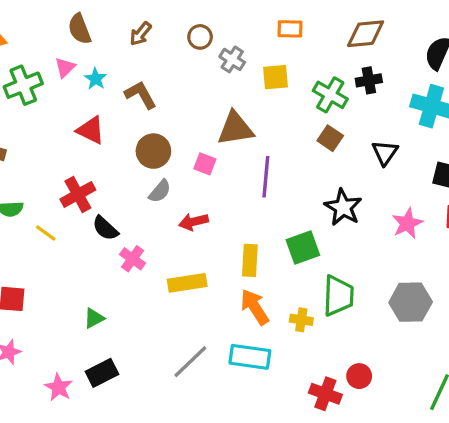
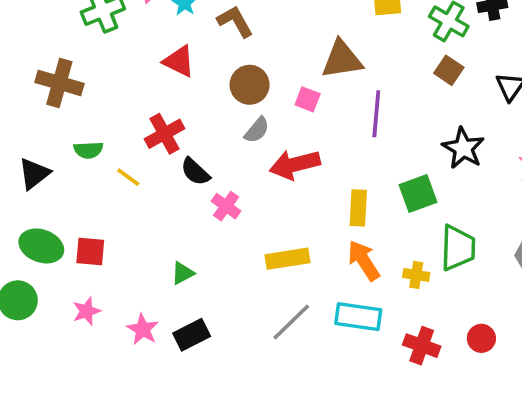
red arrow: (194, 222) -> (295, 164), size x1.5
yellow rectangle: (187, 283) -> (288, 259), moved
pink star: (59, 387) -> (143, 329), moved
red cross: (325, 394) -> (422, 346), moved

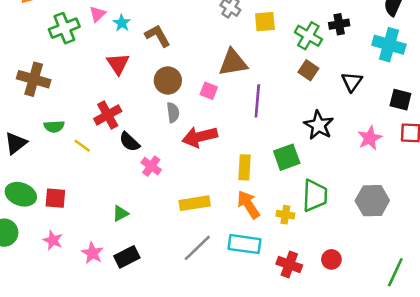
red triangle: (179, 61) -> (118, 64), turned 30
gray semicircle: (257, 130) -> (173, 112), turned -48
pink star: (87, 311) -> (53, 240), turned -30

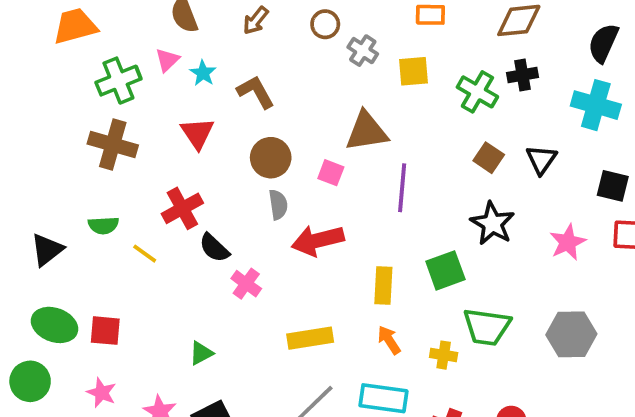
brown square: (308, 70) -> (489, 158), moved
brown cross: (34, 79) -> (113, 145), moved
green trapezoid: (315, 196) -> (487, 327), turned 96
orange arrow: (248, 204) -> (389, 340), size x0.7

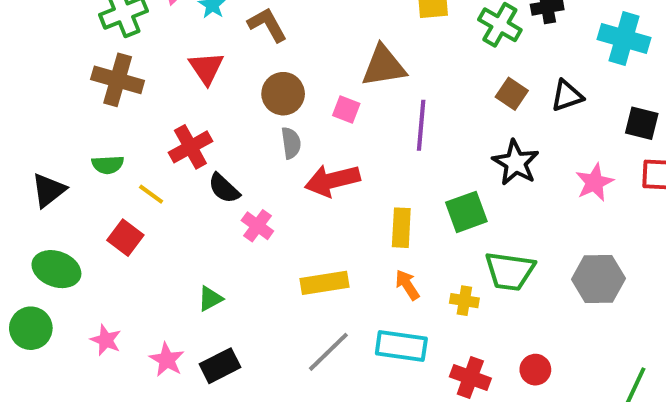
black triangle: (541, 160) -> (567, 96), turned 36
red square: (105, 331) -> (125, 238), moved, turned 32

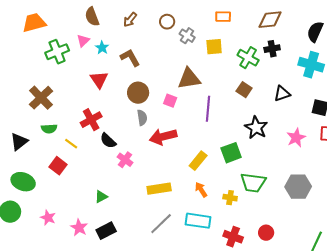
brown cross: (118, 80) -> (41, 98), moved, turned 30
brown square: (512, 94) -> (244, 90), moved
yellow rectangle: (401, 228) -> (198, 161), turned 36

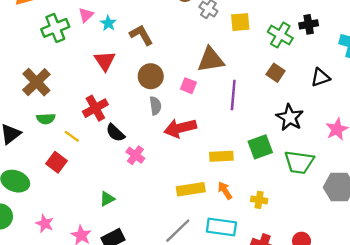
yellow rectangle: (198, 161) -> (221, 156), turned 48
green trapezoid: (253, 183) -> (299, 162), moved
yellow rectangle: (159, 189) -> (191, 189), moved

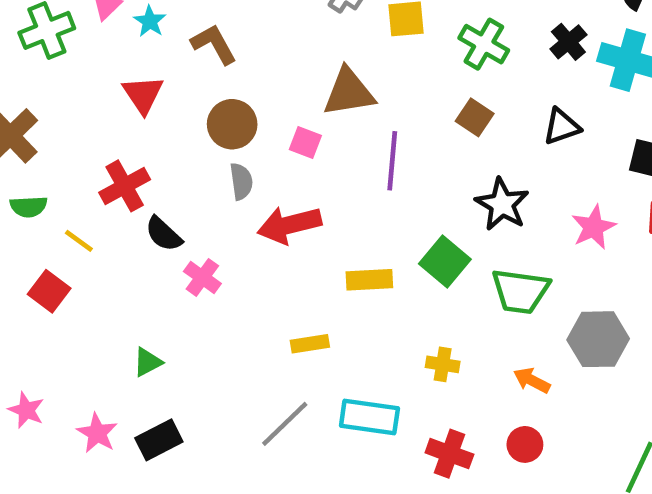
black cross: (309, 24) -> (568, 42), moved, turned -30
green square: (260, 147) -> (445, 261), turned -30
yellow rectangle: (191, 189) -> (310, 344), size x0.7
orange arrow: (225, 191) -> (532, 380), moved, turned -30

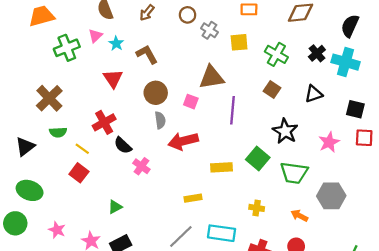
red square: (49, 291) -> (79, 173), moved

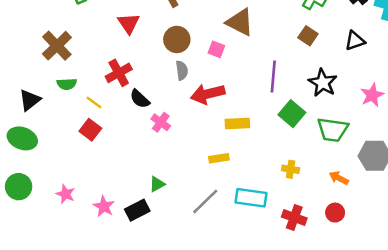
brown triangle: (212, 77) -> (240, 22), turned 36
purple line: (232, 110) -> (273, 77), moved
yellow rectangle: (222, 167) -> (237, 124), moved
green ellipse: (30, 190) -> (22, 138), moved
green triangle: (115, 207) -> (157, 184), moved

